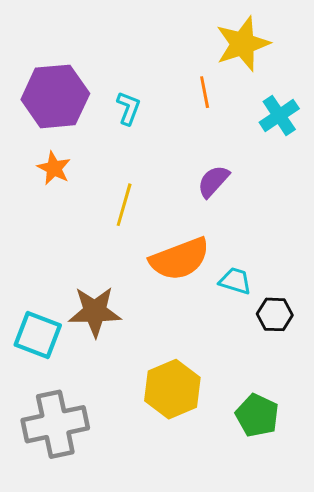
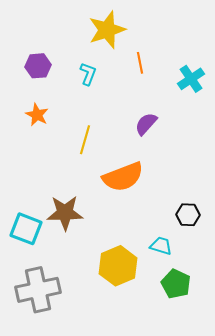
yellow star: (243, 44) -> (107, 30), moved
purple hexagon: (55, 96) -> (38, 66), size x0.6
cyan trapezoid: (235, 281) -> (161, 246), moved

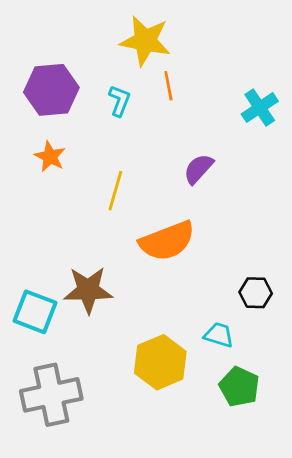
yellow star: (107, 30) -> (145, 41), turned 30
orange line: (140, 63) -> (168, 86), moved
purple hexagon: (38, 66) -> (51, 90), size x1.5

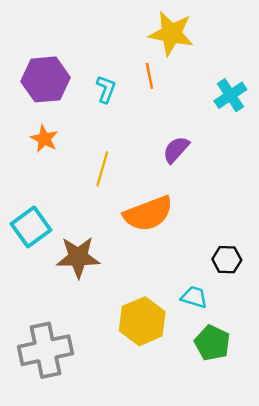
yellow star: (145, 41) -> (171, 34), moved
cyan square: (35, 312) -> (31, 227), moved, turned 33

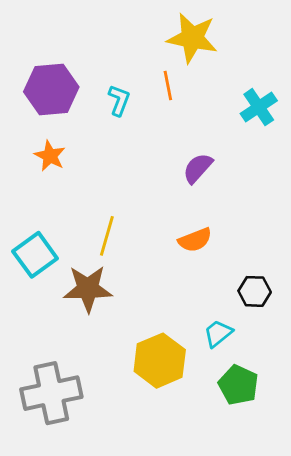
yellow line: (102, 169) -> (107, 236), moved
orange semicircle: (148, 214) -> (195, 240), moved, size x0.6
cyan trapezoid: (194, 297) -> (218, 333), turned -56

